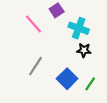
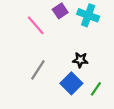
cyan cross: (79, 28) -> (88, 15), moved
black star: (84, 50) -> (80, 60), moved

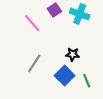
green line: (96, 89) -> (87, 81), turned -56

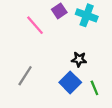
gray line: (34, 63) -> (25, 76), moved

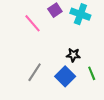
gray line: (25, 76) -> (35, 72), moved
green line: (94, 88) -> (92, 73), moved

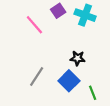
green line: (92, 73) -> (93, 93), moved

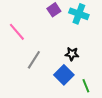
pink line: (34, 25) -> (17, 32), moved
gray line: (37, 77) -> (34, 60), moved

